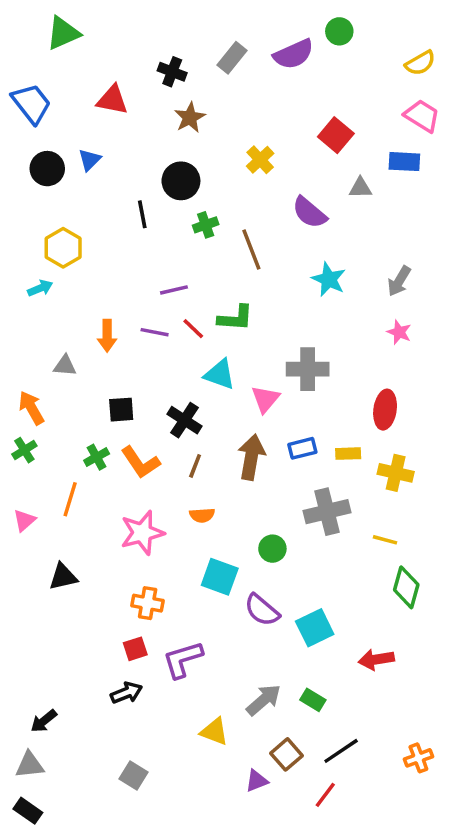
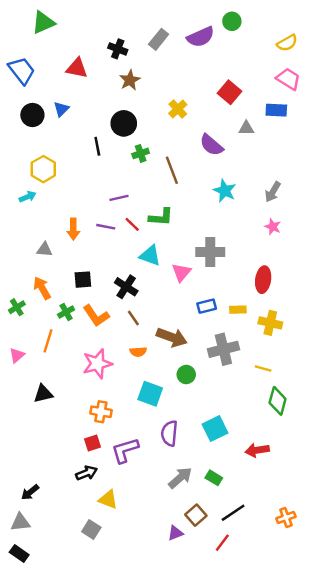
orange arrow: (31, 408) -> (42, 288), moved
brown arrow: (251, 457) -> (172, 337), moved, turned 100
brown line: (195, 466) -> (133, 318), turned -56
purple semicircle: (262, 610) -> (169, 433), moved, turned 55
yellow triangle: (214, 732) -> (108, 499), moved

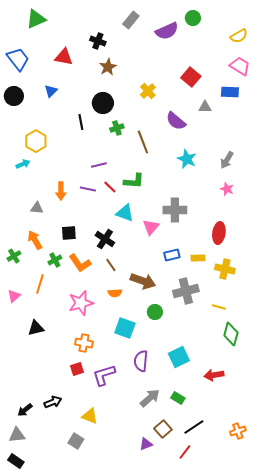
gray rectangle: (159, 39) -> (131, 20), moved
black circle: (32, 115) -> (14, 96), moved
black arrow: (87, 473) -> (53, 402), moved

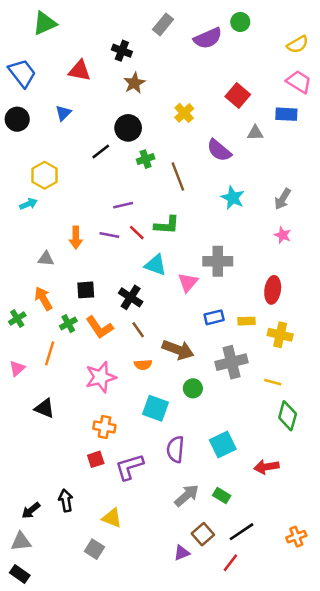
black line: (81, 122) -> (101, 152), turned 63
black triangle: (36, 328) -> (45, 408), turned 36
black arrow: (53, 402) -> (66, 500), turned -78

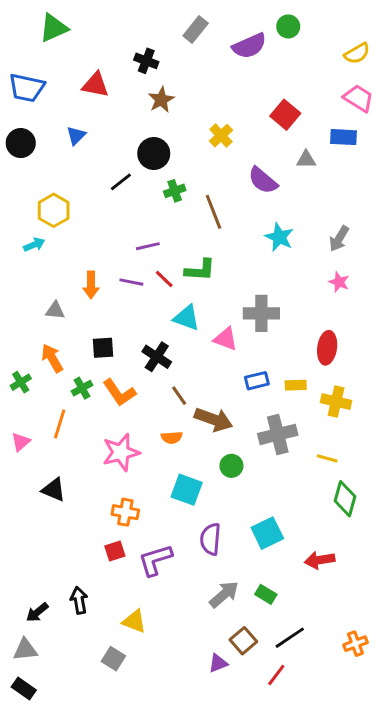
blue trapezoid: (22, 73) -> (27, 88), turned 140
pink triangle: (188, 282) -> (225, 339), turned -50
brown line: (138, 330) -> (179, 396), moved

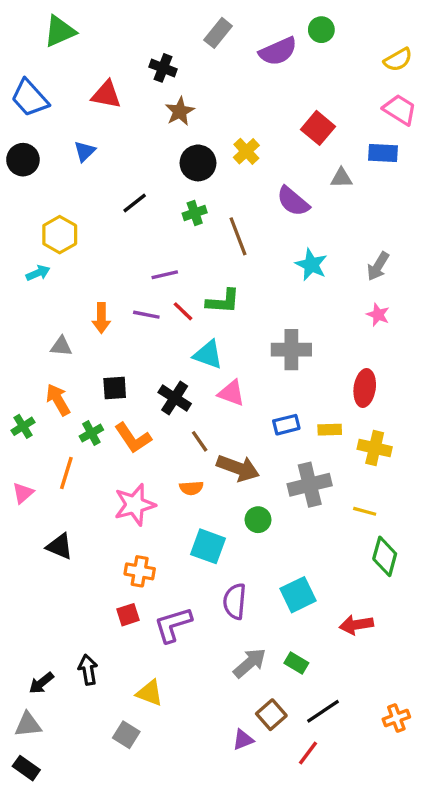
blue trapezoid: (27, 88) -> (30, 98), turned 36
black circle: (154, 154) -> (198, 163), moved
pink triangle: (225, 339) -> (231, 393), moved

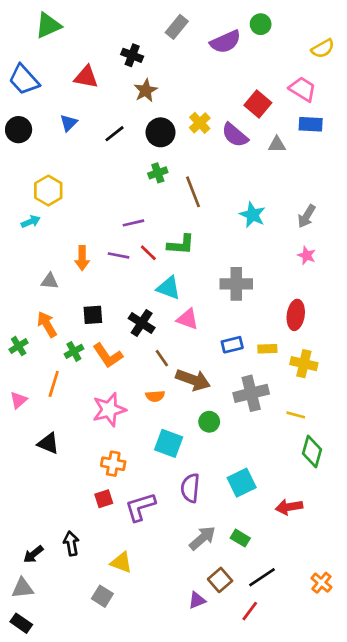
pink trapezoid: (400, 110) -> (303, 89), moved
purple semicircle: (293, 201) -> (235, 135), moved
black line: (135, 203) -> (115, 134), moved
orange cross: (396, 718) -> (321, 583), turned -30

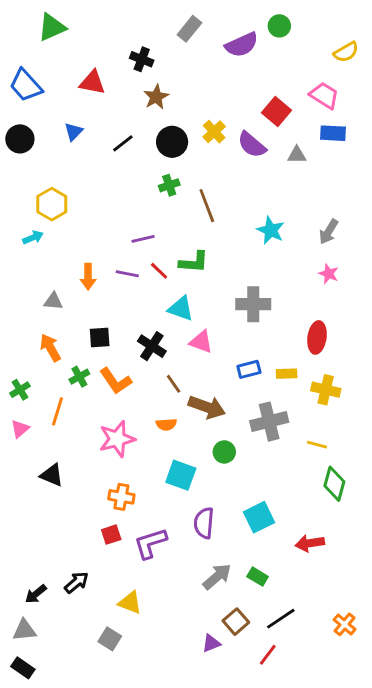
green cross: (19, 346) -> (20, 390), moved
black arrow: (71, 543) -> (76, 582), turned 60

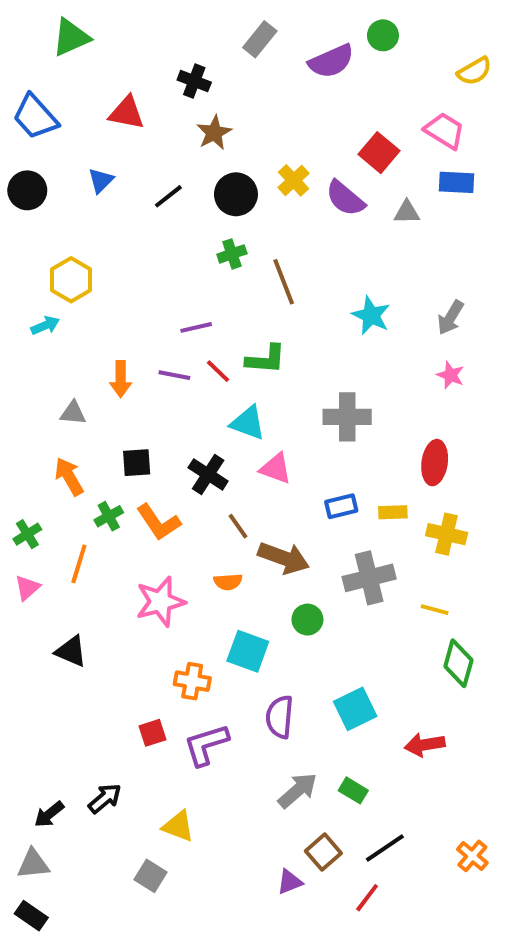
orange cross: (121, 497) -> (192, 681), moved

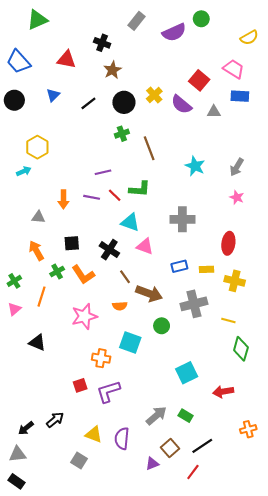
purple semicircle: (280, 717) -> (122, 439), moved
orange cross: (472, 856) -> (248, 429), moved, turned 35

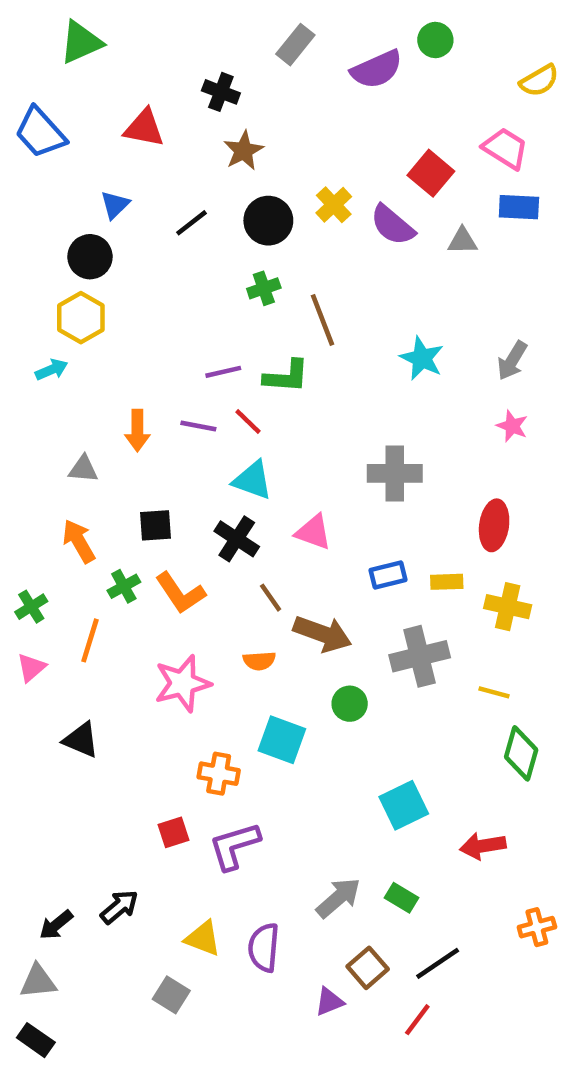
black circle: (14, 100) -> (90, 257), moved
green L-shape: (140, 189) -> (286, 376), moved
cyan triangle: (130, 222) -> (253, 480), moved

